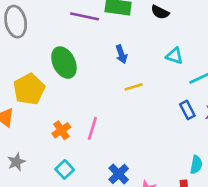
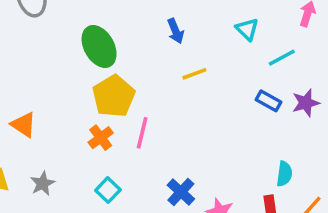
cyan triangle: (175, 56) -> (247, 29), turned 30
yellow pentagon: (29, 89) -> (114, 96), moved
blue rectangle: (187, 110) -> (268, 101), turned -30

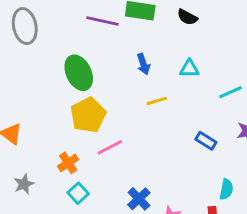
cyan triangle: (247, 29) -> (189, 69), moved, turned -48
blue rectangle: (268, 101) -> (206, 141), moved
pink line: (142, 133) -> (110, 147), turned 45
orange cross: (101, 138) -> (68, 163), moved

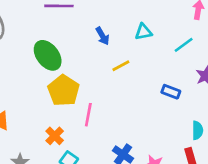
pink line: (110, 147) -> (88, 115), turned -40

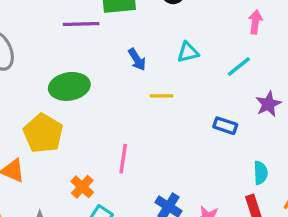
green ellipse: (48, 55) -> (69, 86), turned -60
yellow line: (121, 66) -> (161, 96), turned 30
yellow pentagon: (64, 90) -> (43, 133), moved

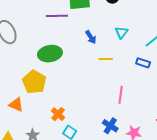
cyan triangle: (188, 52) -> (121, 33), turned -40
blue rectangle: (225, 126) -> (143, 63), moved
pink line: (123, 159) -> (121, 95), moved

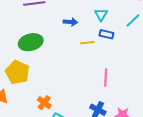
blue arrow: (91, 37) -> (70, 22), turned -48
blue rectangle: (143, 63) -> (106, 34), moved

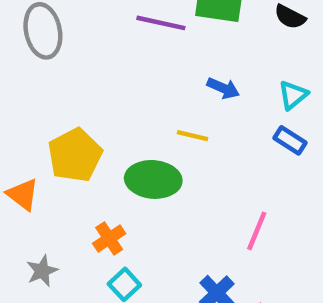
green ellipse: (31, 42) -> (153, 179), moved
yellow line: (87, 43) -> (193, 136), moved

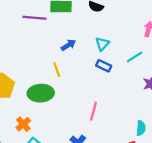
blue arrow: (223, 88) -> (68, 45), turned -48
yellow line: (193, 136) -> (57, 70), turned 64

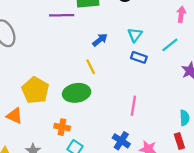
orange cross: (23, 124) -> (62, 127), turned -32

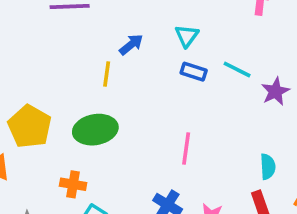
cyan line: (170, 45) -> (237, 69), moved, turned 66
yellow line: (91, 67) -> (107, 74), moved, turned 35

